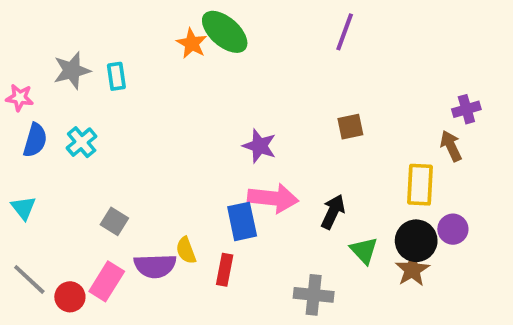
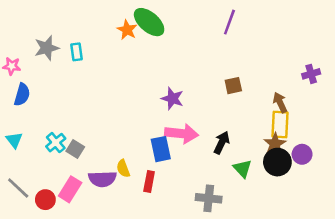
cyan cross: (82, 142) -> (56, 143), moved
brown arrow: (451, 146) -> (280, 102), moved
brown star: (412, 270) -> (275, 144), moved

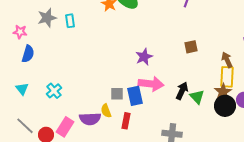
purple star: (172, 99) -> (144, 57), turned 30
gray square: (75, 149) -> (117, 94), moved, turned -32
green triangle: (242, 169) -> (197, 97), moved

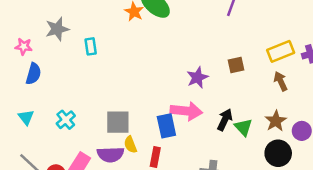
cyan rectangle: (70, 21) -> (91, 46), moved
purple star: (144, 57) -> (197, 77), moved
yellow rectangle: (227, 77) -> (281, 51), moved, turned 65
gray square: (117, 94) -> (118, 122), moved, size x1.5
black circle: (225, 106) -> (278, 153), moved

